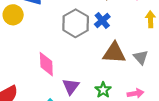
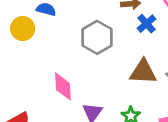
blue cross: (102, 20) -> (147, 24), moved

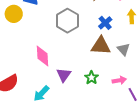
blue cross: (147, 24) -> (105, 23), moved

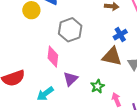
gray hexagon: (67, 21) -> (70, 30), moved
pink arrow: (119, 80) -> (116, 100), moved, turned -112

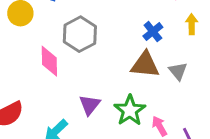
pink diamond: (53, 57) -> (49, 61), moved
green star: (97, 86) -> (130, 110), size x1.5

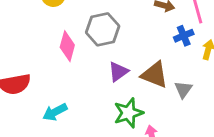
blue cross: (153, 32) -> (184, 36), moved
purple triangle: (90, 105) -> (118, 72), moved

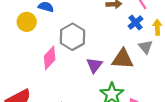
pink diamond: (67, 46) -> (50, 58), turned 45
gray triangle: (183, 89) -> (146, 47), moved

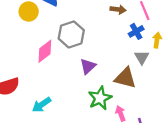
brown triangle: (123, 59) -> (125, 78), moved

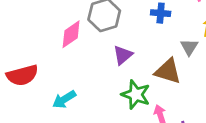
blue cross: (136, 31) -> (161, 13), moved, turned 32
green star: (100, 98) -> (136, 95), turned -30

